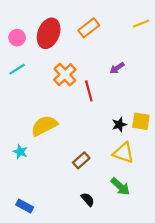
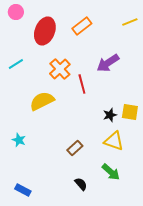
pink circle: (17, 38) -> (16, 12), moved
purple arrow: (117, 68) -> (108, 63), size x1.6
yellow semicircle: (44, 126) -> (42, 101), moved

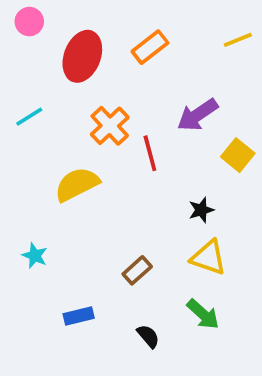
yellow square: (130, 112) -> (238, 155), moved, turned 30
blue rectangle: (23, 190) -> (79, 316), moved, turned -42

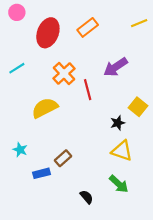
yellow square: (238, 155) -> (138, 107), moved
brown rectangle: (137, 270) -> (63, 158), moved
blue rectangle: (79, 316) -> (42, 173), moved

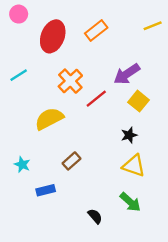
red line: (88, 90) -> (96, 99), turned 66
yellow square: (138, 107) -> (139, 101), moved
brown rectangle: (63, 158) -> (72, 161), moved

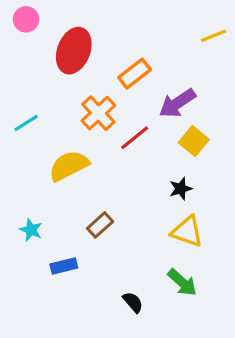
orange rectangle: (96, 31) -> (135, 74), moved
cyan line: (19, 75) -> (26, 123), moved

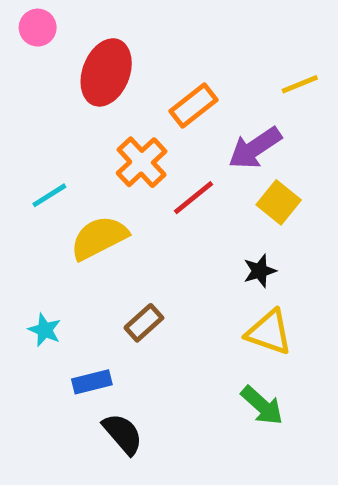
yellow line: (214, 36) -> (300, 84), moved
cyan line: (26, 123) -> (49, 195), moved
black semicircle: (133, 302) -> (123, 434), moved, size x1.4

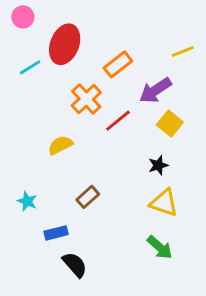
cyan line: (49, 195) -> (30, 67), moved
yellow semicircle: (99, 238) -> (60, 145), size x0.7

